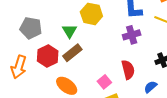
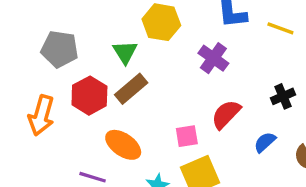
purple cross: (132, 35) -> (213, 58), moved, turned -36
red semicircle: (128, 70) -> (226, 114), turned -120
pink square: (104, 82) -> (187, 136), turned 32

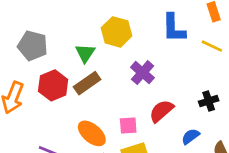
purple cross: (213, 58) -> (142, 73), moved
orange ellipse: (123, 145) -> (92, 133), moved

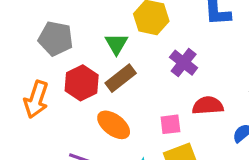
red semicircle: (161, 111) -> (208, 106), turned 40
orange ellipse: (92, 133) -> (114, 125), moved

